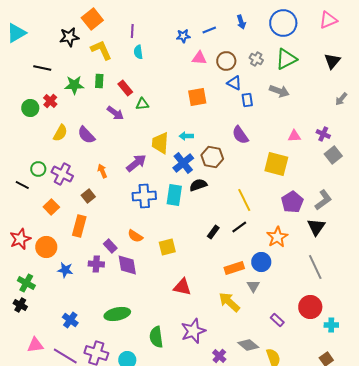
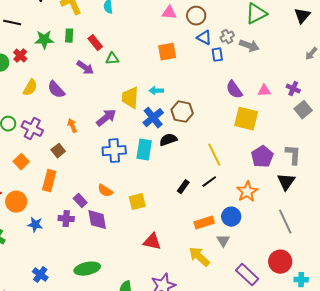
gray cross: (256, 59) -> (227, 37), moved, turned 32
purple semicircle: (240, 135) -> (234, 90), moved
gray L-shape: (323, 200) -> (293, 155), turned -50
purple rectangle: (277, 320) -> (247, 275), size x1.6

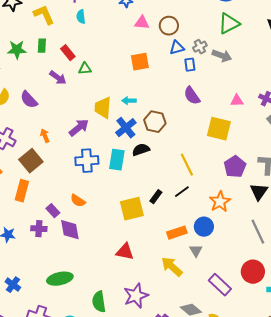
blue triangle: (204, 38) -> (177, 48), turned -42
purple semicircle: (234, 90) -> (192, 96), moved
brown square: (58, 151) -> (31, 161), size x1.6
yellow square: (137, 202) -> (132, 209), moved, size x1.4

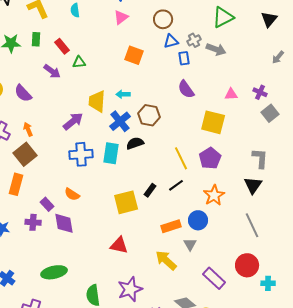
pink triangle: (142, 23) -> (121, 17), moved, turned -42
orange square: (140, 62) -> (134, 55), turned 30
orange arrow: (45, 136) -> (28, 129), moved
purple pentagon: (235, 167) -> (210, 158), moved

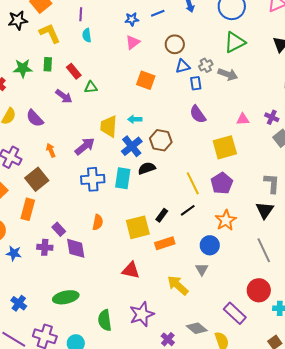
yellow square: (213, 122) -> (225, 147), turned -30
orange arrow: (28, 129) -> (51, 150), moved
orange semicircle: (72, 194) -> (98, 222), moved, turned -112
orange rectangle: (171, 226) -> (165, 243), moved
purple rectangle: (214, 278) -> (235, 313), moved

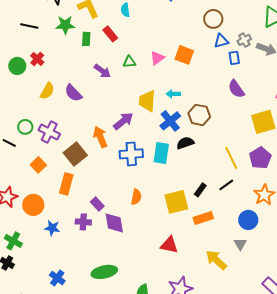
pink triangle: (133, 42) -> (157, 58), moved
green star: (23, 68) -> (65, 25), moved
red rectangle: (74, 71) -> (110, 34), moved
orange arrow: (51, 150) -> (100, 137), moved, size x1.5

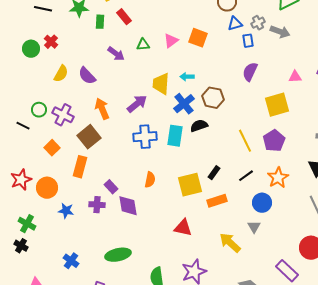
purple semicircle: (236, 89) -> (250, 72), turned 60
orange arrow: (100, 137) -> (102, 109), moved
black line: (226, 185) -> (246, 176), moved

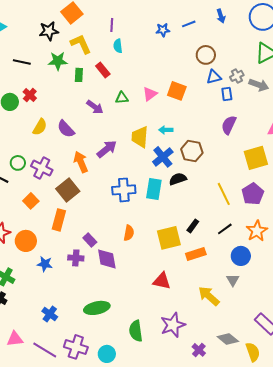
purple arrow: (137, 104) -> (107, 149), moved

